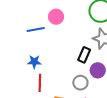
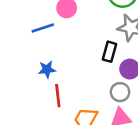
gray circle: (80, 83) -> (120, 92), moved

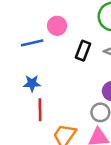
black rectangle: (109, 52) -> (83, 51), moved

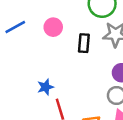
blue line: (32, 43) -> (15, 27), moved

